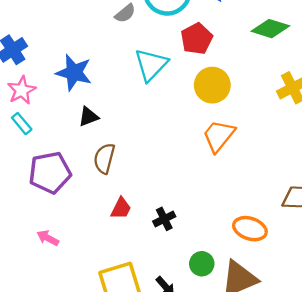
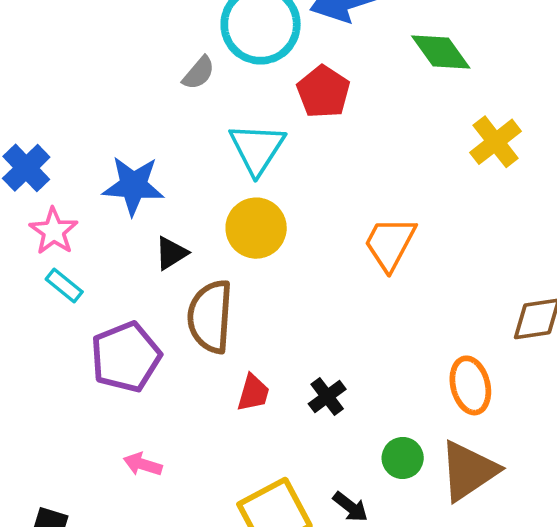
green diamond: (270, 29) -> (441, 52), turned 48
yellow circle: (212, 85) -> (256, 228), moved
brown semicircle: (104, 158) -> (210, 316), size x1.4
orange ellipse: (250, 229) -> (470, 385), turned 68

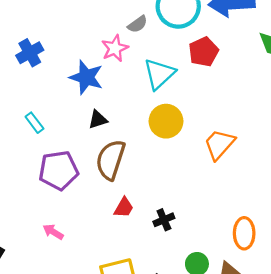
yellow circle: (256, 228) -> (166, 121), moved
pink star: (54, 231) -> (115, 48), moved

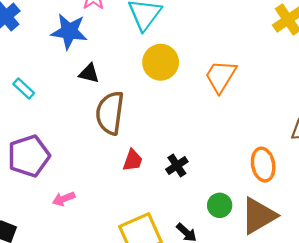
black triangle: (98, 120) -> (89, 73), turned 42
purple pentagon: (59, 170) -> (29, 156), moved
pink arrow: (53, 232) -> (64, 199), turned -42

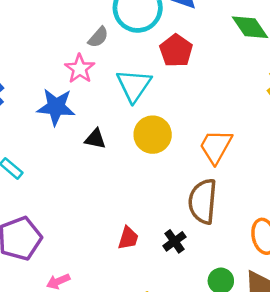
black triangle: (89, 73) -> (95, 139), moved
brown semicircle: (110, 113) -> (203, 201), moved

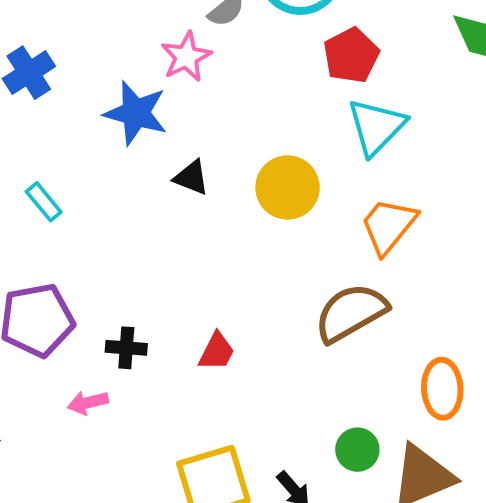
cyan triangle: (134, 85) -> (376, 127), moved
brown semicircle: (203, 201) -> (351, 313), turned 45
black cross: (174, 241) -> (126, 348), moved, turned 30

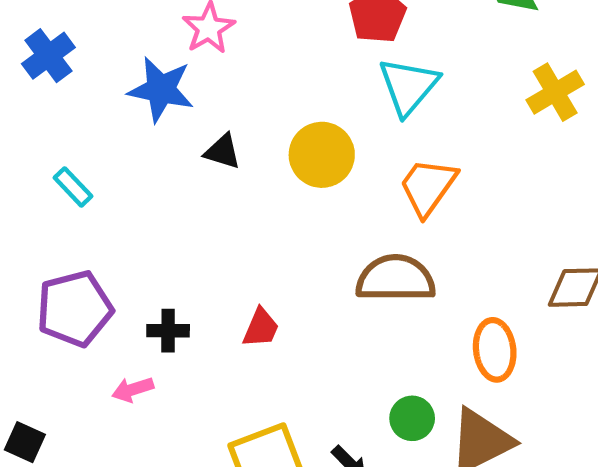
brown semicircle: (351, 313) -> (396, 278), turned 34

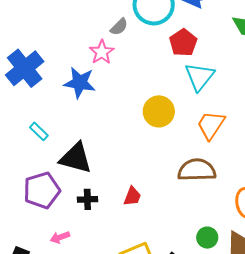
blue cross: (48, 56) -> (25, 68), size x1.5
black triangle: (223, 152) -> (76, 158), moved, size x1.8
pink arrow: (133, 389) -> (60, 237), moved

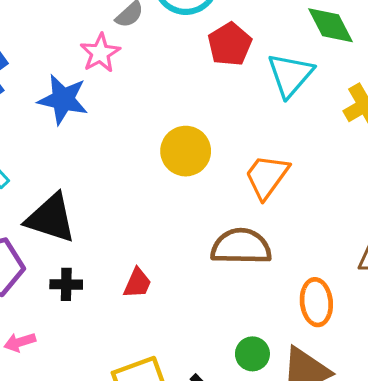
cyan triangle: (200, 77) -> (290, 75), moved

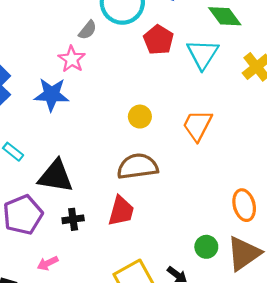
yellow circle: (186, 151) -> (140, 117), size x0.7
brown semicircle: (241, 247) -> (138, 166), moved
red trapezoid: (137, 283) -> (121, 211), size x1.4

